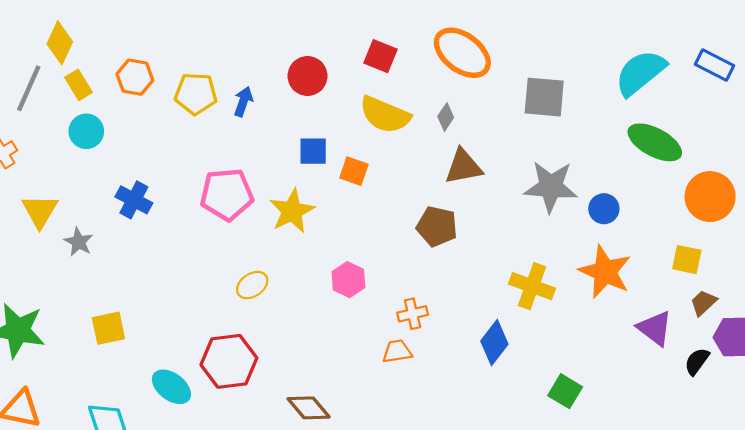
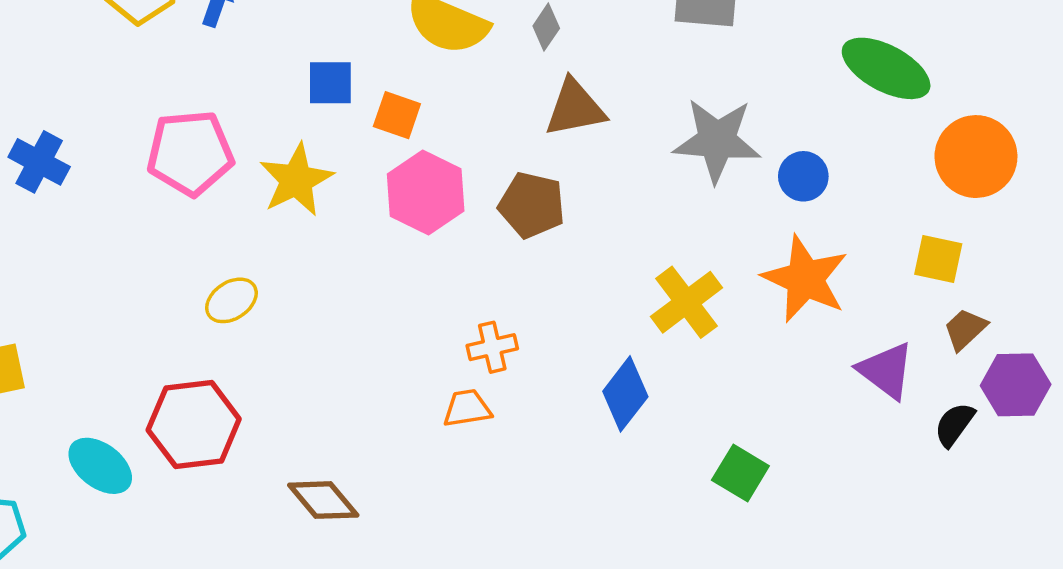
pink hexagon: (348, 280) -> (426, 192), moved, size x1.4
yellow cross: (532, 286) -> (686, 302), turned 33

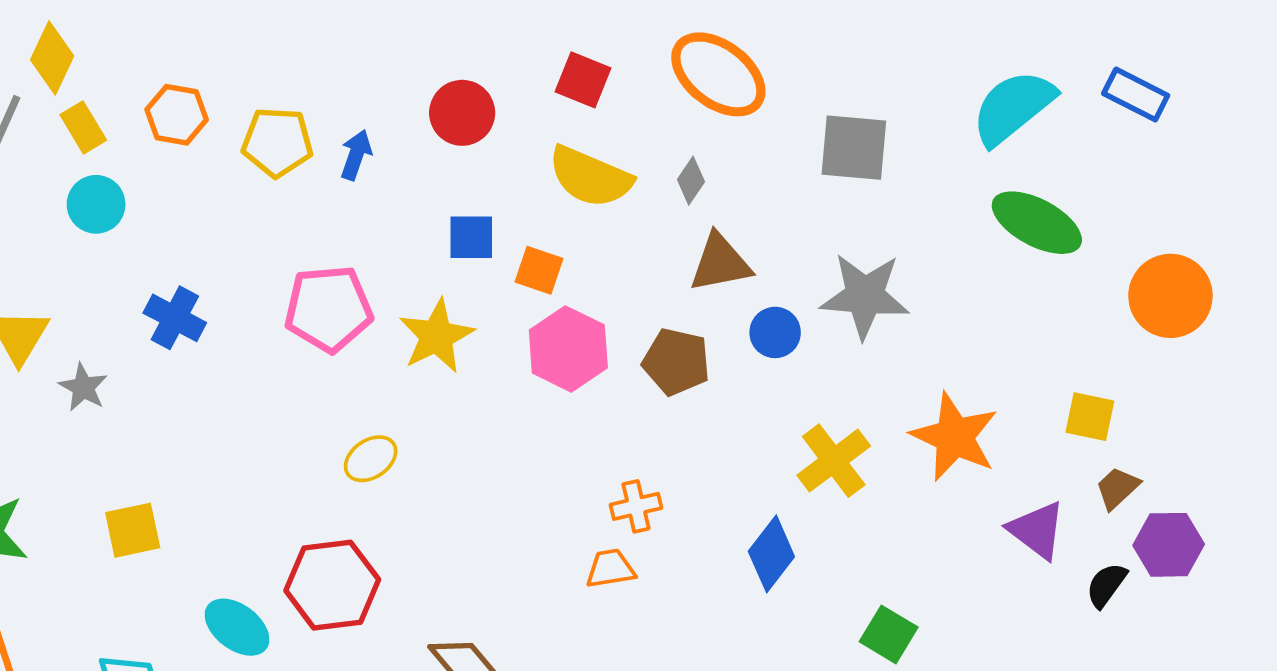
orange circle: (976, 157) -> (1170, 296), moved
blue circle: (803, 176) -> (775, 332), moved

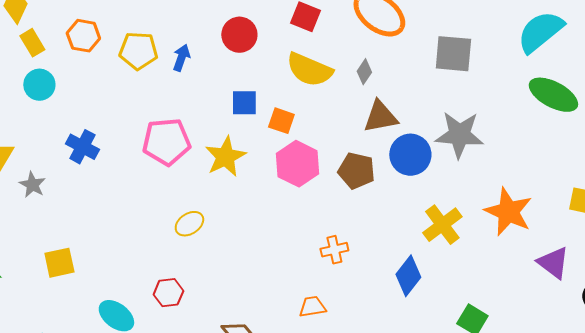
blue circle: (775, 332) -> (410, 155), size x1.5
orange trapezoid: (610, 569) -> (312, 307), moved
red hexagon: (332, 585) -> (168, 293), size x0.6

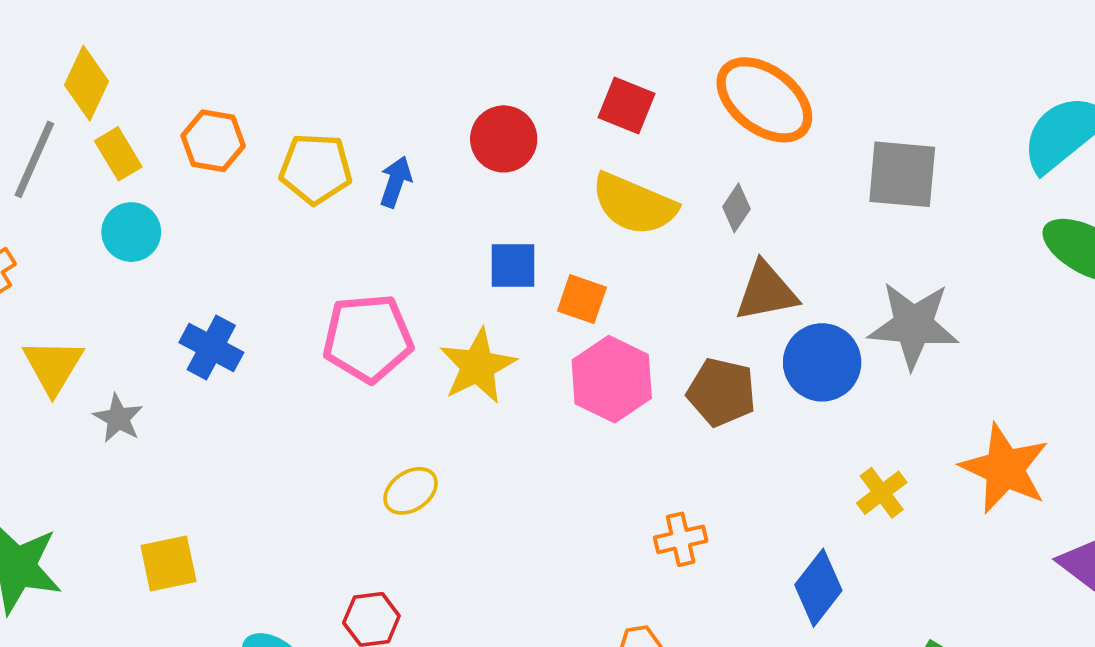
yellow cross: (442, 225) -> (882, 493), size x0.7

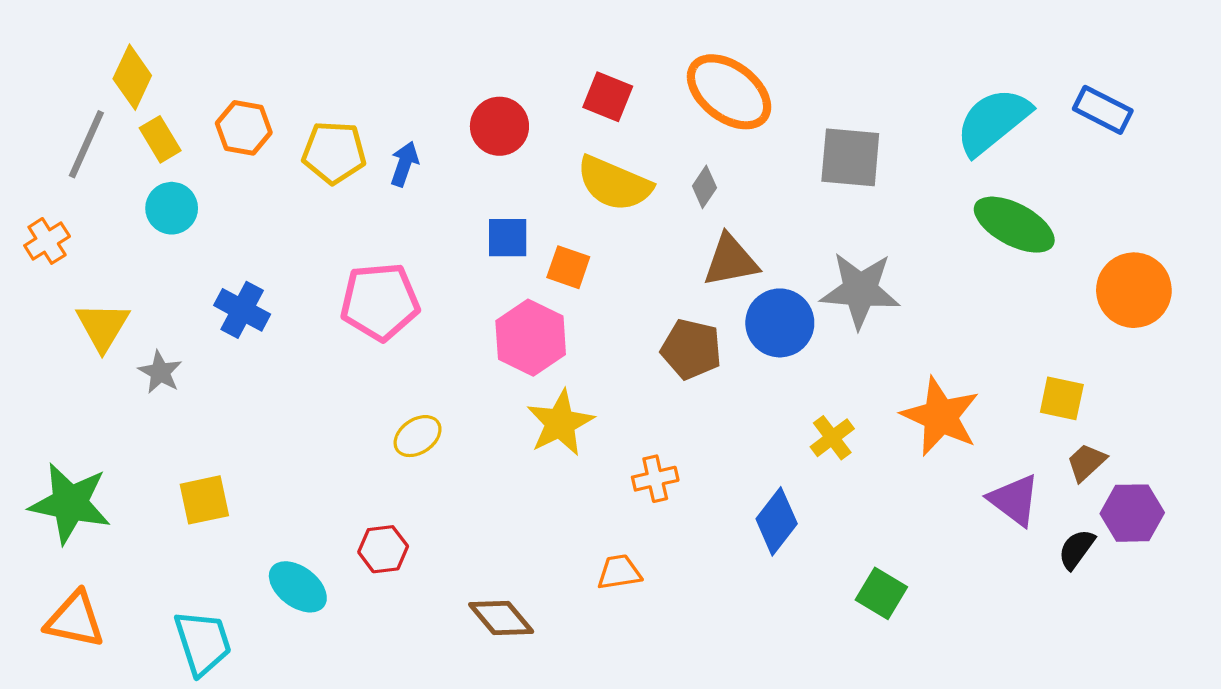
yellow star: (478, 366) -> (560, 423), moved
pink hexagon: (612, 379) -> (531, 338), moved

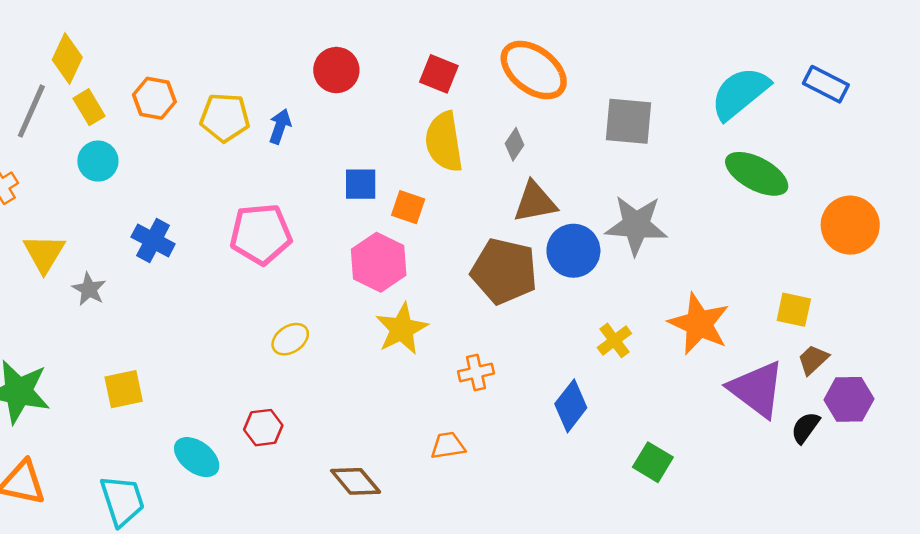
red circle: (499, 126) -> (336, 70), moved
yellow semicircle: (614, 184) -> (444, 142), turned 58
brown pentagon: (691, 349) -> (504, 271), size x1.4
purple triangle: (1014, 500) -> (757, 389), size x1.4

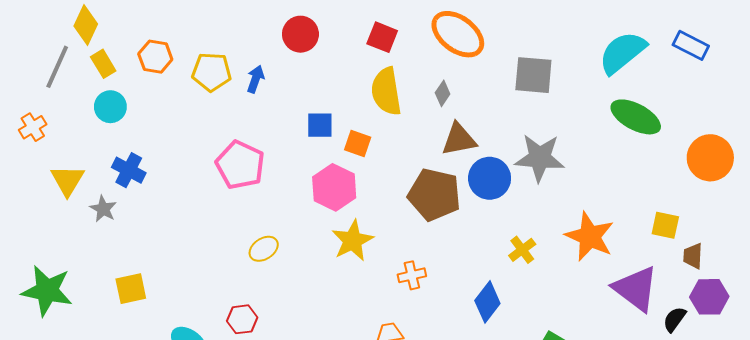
pink pentagon: (261, 234) -> (240, 165), turned 30
blue cross: (153, 240) -> (129, 170), moved
brown trapezoid: (813, 360) -> (693, 256), moved, turned -44

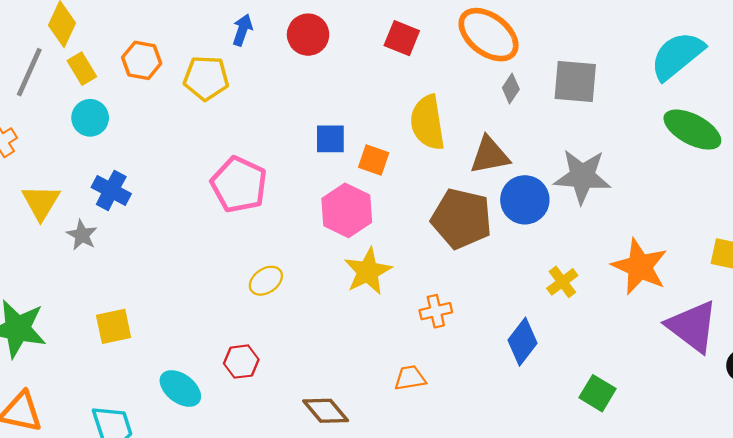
blue arrow: (255, 79) -> (242, 30), moved
yellow semicircle: (386, 91) -> (428, 122), moved
gray diamond: (443, 93) -> (511, 89), moved

